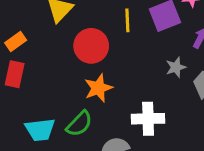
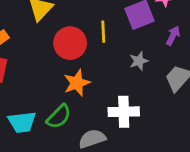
yellow line: (127, 20) -> (103, 32), moved
gray star: (176, 67) -> (139, 61), moved

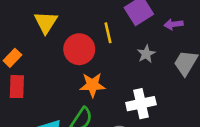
purple arrow: (173, 36) -> (174, 24), turned -114
orange star: (77, 83) -> (92, 85), turned 30

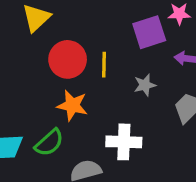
yellow line: (108, 33) -> (104, 65), moved

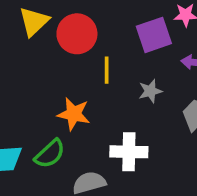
red circle: (68, 59) -> (77, 34), moved

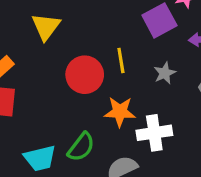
red circle: (77, 34) -> (85, 75), moved
orange star: (74, 114) -> (120, 112), moved

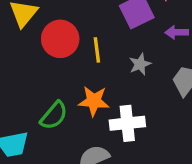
red circle: (85, 75) -> (60, 39), moved
green semicircle: (81, 147) -> (54, 115), moved

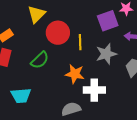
gray star: (140, 64) -> (106, 54), size x1.5
green semicircle: (54, 115) -> (40, 60), moved

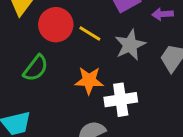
yellow line: (80, 42) -> (90, 33), turned -49

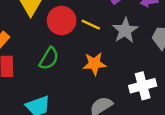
white cross: (121, 100) -> (143, 86), moved

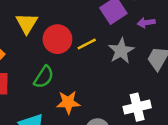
yellow line: (91, 25) -> (87, 44), turned -54
orange star: (94, 64) -> (68, 102), moved

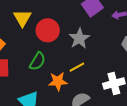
yellow line: (87, 44) -> (77, 67), moved
gray star: (121, 51) -> (79, 38), moved

